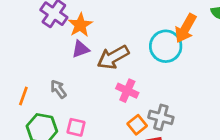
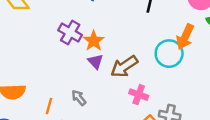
purple triangle: (81, 49) -> (95, 62), turned -49

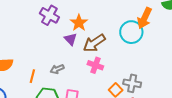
orange star: (94, 41) -> (79, 23), moved
pink cross: (139, 95) -> (95, 65), moved
gray arrow: (79, 98) -> (57, 69), turned -72

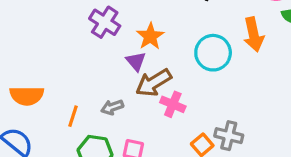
orange arrow: (145, 18) -> (254, 34), turned -40
cyan circle: (131, 32) -> (213, 53), moved
brown arrow: (94, 43) -> (154, 83), moved

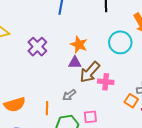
purple cross: (105, 22) -> (37, 47), moved, turned 30
purple triangle: (136, 61) -> (75, 63), turned -32

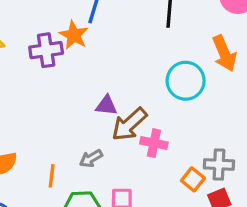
orange star: (79, 44) -> (74, 35), moved
purple cross: (37, 47) -> (46, 50), moved, turned 30

